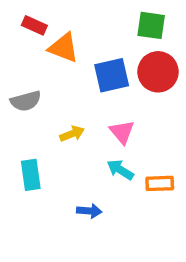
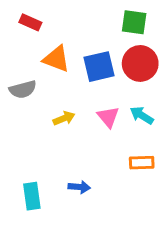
orange triangle: (63, 48) -> (56, 59), moved
cyan arrow: (120, 170) -> (142, 115), moved
cyan rectangle: (31, 175) -> (32, 196), moved

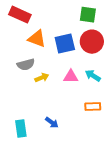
red rectangle: (30, 22) -> (20, 15), size x1.5
gray semicircle: (23, 89) -> (26, 65), moved
pink triangle: (108, 117) -> (71, 77), turned -49
blue arrow: (79, 187) -> (52, 123), turned 32

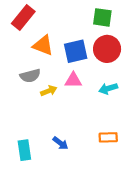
red rectangle: (20, 15) -> (23, 17), turned -75
cyan arrow: (93, 76) -> (108, 88), turned -49
pink triangle: (71, 77) -> (73, 80), moved
orange rectangle: (93, 107) -> (108, 137), moved

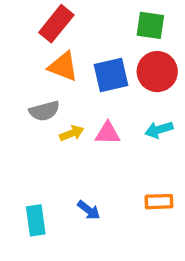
red rectangle: (23, 17) -> (56, 24), moved
pink triangle: (73, 80) -> (108, 133), moved

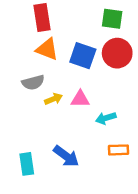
red rectangle: (56, 24) -> (42, 17), turned -48
blue square: (111, 75) -> (83, 56), turned 32
cyan arrow: (159, 130) -> (106, 118), moved
blue arrow: (89, 210) -> (66, 156), size x1.5

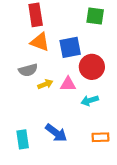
red circle: (117, 53) -> (92, 67), moved
blue square: (83, 56) -> (70, 47), turned -30
orange rectangle: (118, 150) -> (101, 137), moved

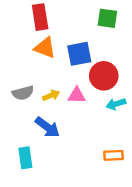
gray semicircle: (28, 70) -> (23, 93), moved
cyan arrow: (90, 100) -> (116, 104), moved
blue arrow: (56, 133) -> (47, 127), moved

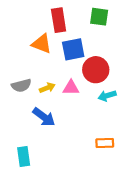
red rectangle: (40, 17) -> (59, 20), moved
cyan rectangle: (25, 158) -> (24, 157), moved

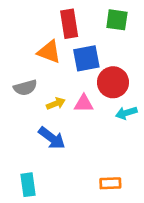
gray semicircle: (21, 85) -> (25, 88), moved
orange rectangle: (105, 143) -> (110, 183), moved

